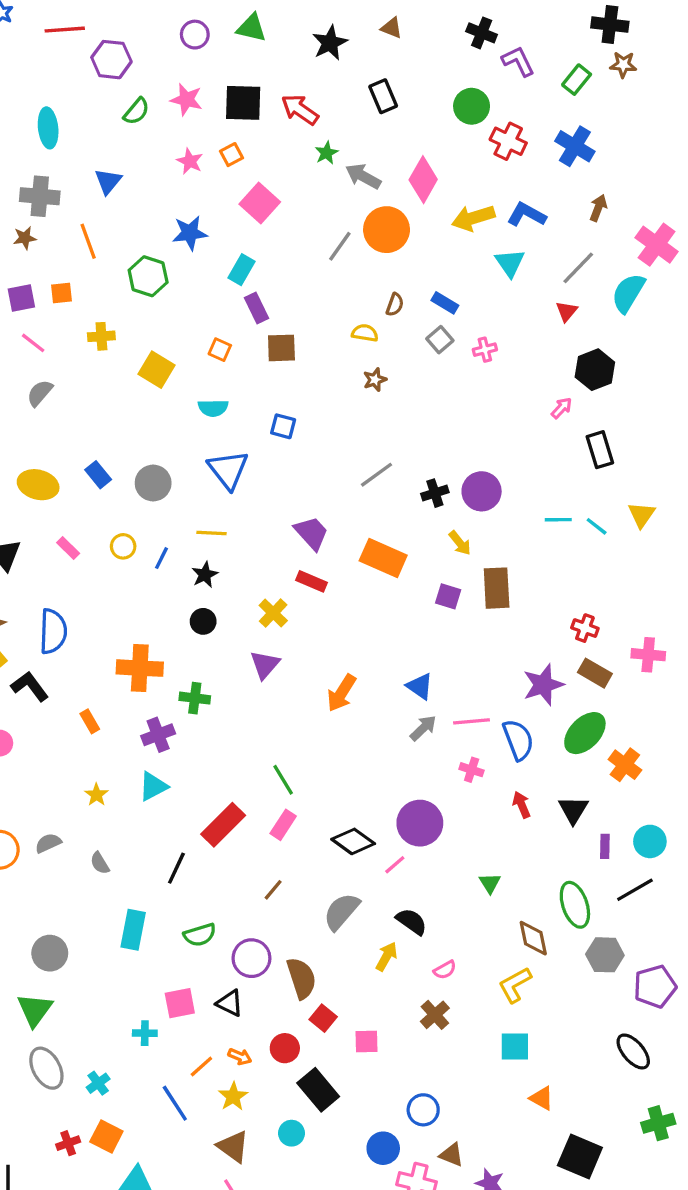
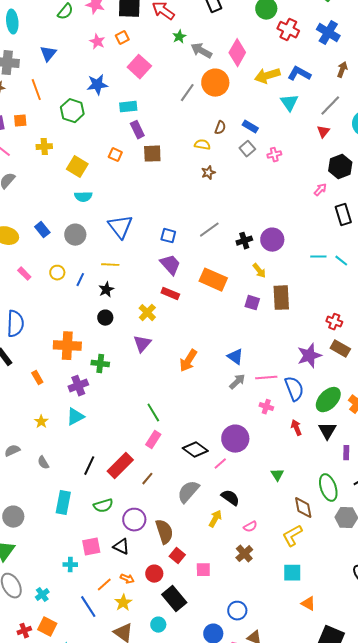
cyan rectangle: (241, 270) -> (128, 107), turned 54
cyan semicircle: (213, 408) -> (83, 197), moved
blue square: (283, 426) -> (168, 236), moved
green ellipse: (585, 733) -> (328, 400), moved
red rectangle: (223, 825) -> (120, 466), moved

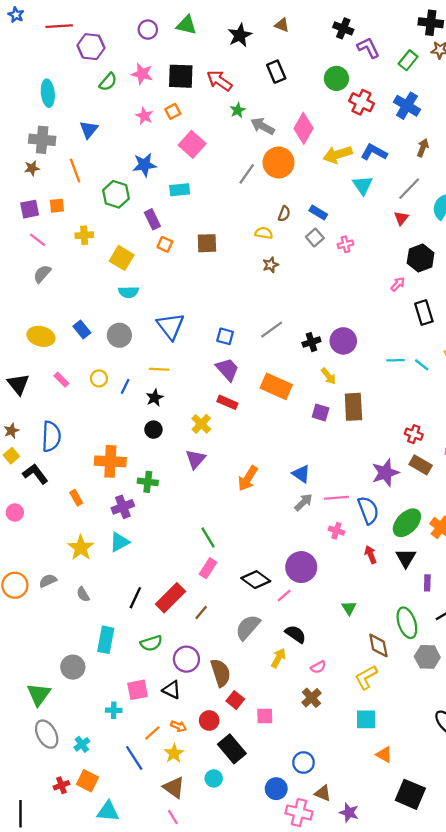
purple rectangle: (137, 130) -> (152, 219), moved
yellow star: (41, 422) -> (81, 548), size x1.6
gray circle: (13, 517) -> (73, 667), moved

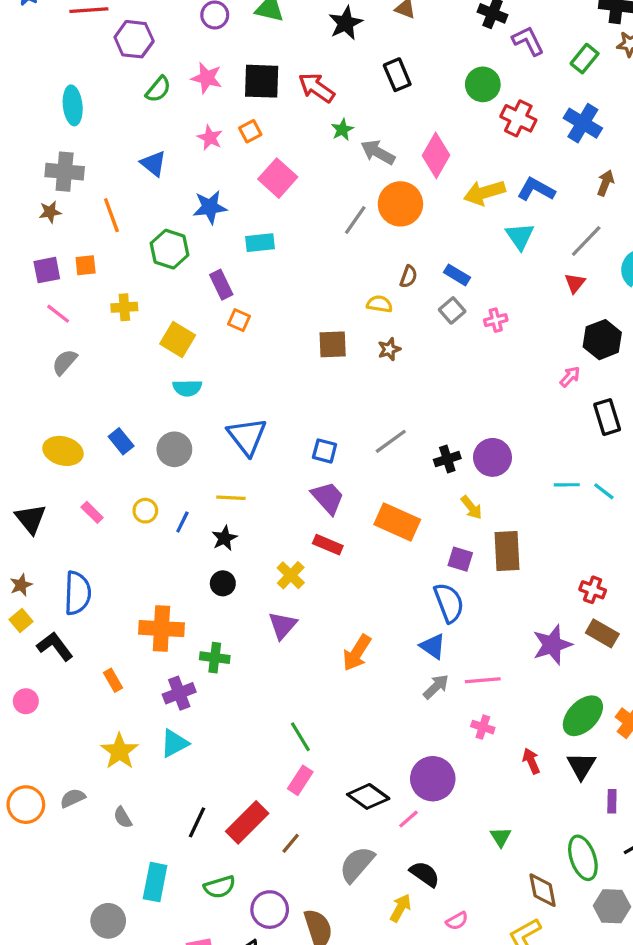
blue triangle: (89, 130) -> (153, 164), moved, turned -30
brown square: (207, 243) -> (333, 344), moved
blue semicircle: (368, 510) -> (449, 603), moved

